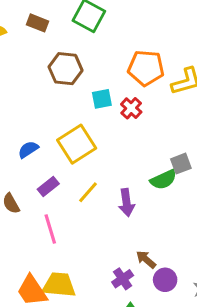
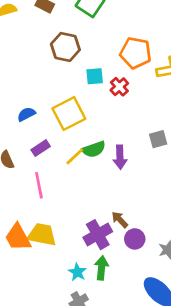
green semicircle: (163, 180) -> (94, 149), moved
purple arrow: (127, 203) -> (120, 157), moved
purple cross: (123, 279) -> (98, 235), size x1.5

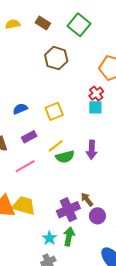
cyan square: (95, 76) -> (95, 107), moved
yellow square: (69, 114) -> (54, 111), size x0.7
green semicircle: (94, 149) -> (65, 157), moved
pink line: (39, 185) -> (25, 166), turned 66

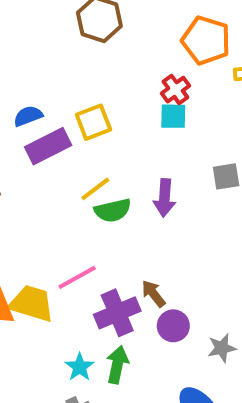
purple rectangle: (29, 137) -> (48, 146), moved, size x1.5
pink line: (25, 166) -> (77, 277), moved

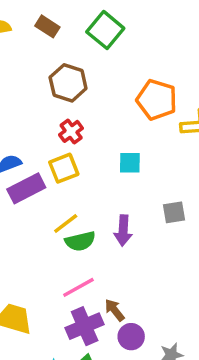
red cross: (175, 90) -> (71, 131), moved
pink line: (77, 277) -> (78, 287), moved

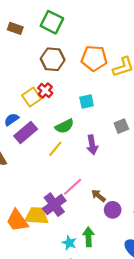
brown hexagon: (68, 83) -> (53, 59), moved
yellow square: (64, 168) -> (32, 97), moved
green semicircle: (80, 241) -> (64, 126), moved
purple cross: (85, 326) -> (54, 205), moved

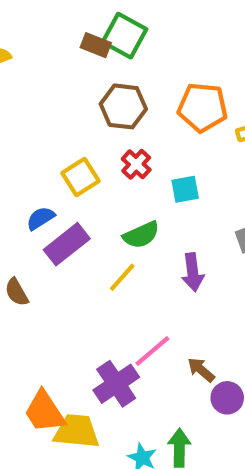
brown rectangle: (15, 28) -> (96, 45), moved
red cross: (45, 91) -> (136, 164), moved
yellow trapezoid: (37, 216) -> (77, 431), moved

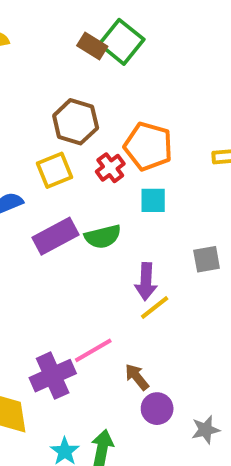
brown hexagon: (123, 106) -> (76, 122), moved
orange pentagon: (203, 107) -> (148, 146), moved
purple rectangle: (67, 244) -> (56, 236), moved
yellow line: (122, 277) -> (155, 308), moved

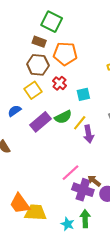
brown rectangle: (92, 46) -> (39, 42), moved
orange pentagon: (148, 146) -> (65, 54), moved
yellow line: (155, 308) -> (80, 123), moved
purple cross: (53, 376) -> (83, 190), moved, turned -35

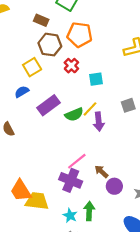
brown rectangle: (39, 42) -> (41, 20), moved
yellow square: (33, 90) -> (32, 67), moved
green semicircle: (63, 117) -> (74, 114), moved
purple cross: (83, 190) -> (71, 180), moved

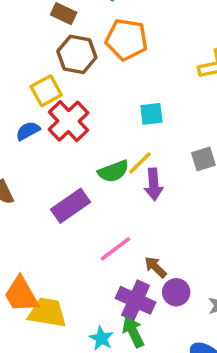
red cross: (71, 66) -> (69, 121), moved, size x1.6
purple rectangle: (49, 105) -> (70, 206), moved
purple cross: (71, 180) -> (136, 300), moved
green arrow: (89, 211) -> (133, 332), turned -30

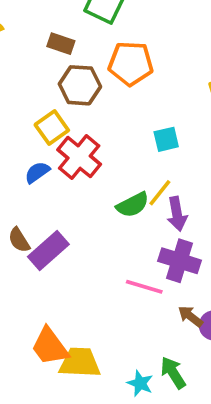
purple rectangle: (70, 206) -> (48, 250), moved
pink line: (115, 249) -> (144, 287), turned 60
brown arrow: (156, 267) -> (190, 316), moved
purple cross: (136, 300) -> (180, 261), moved

